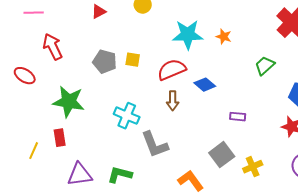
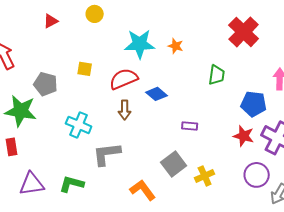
gray pentagon: (105, 62) -> (46, 84), moved
green trapezoid: (265, 66) -> (217, 75), turned 140
gray L-shape: (155, 145) -> (107, 154), turned 104

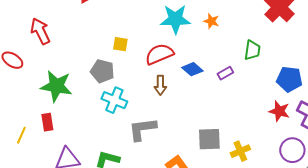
gray pentagon: (46, 84) -> (102, 71), moved
purple rectangle: (190, 126) -> (225, 73), moved, turned -35
gray square: (174, 164) -> (209, 139), turned 35

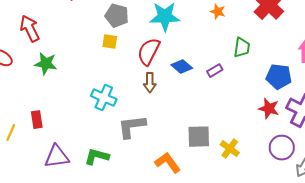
orange star: (211, 21) -> (218, 12), moved
red semicircle: (159, 54) -> (149, 52), turned -40
gray pentagon: (102, 71) -> (117, 16), moved
green star: (56, 86) -> (46, 64), moved, size x0.7
yellow cross: (240, 151) -> (230, 149), turned -30

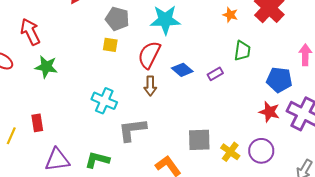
orange star: (218, 12) -> (230, 15), moved
purple circle: (282, 148) -> (261, 151), moved

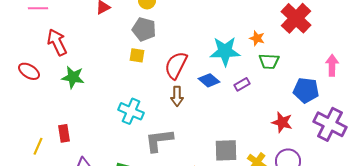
orange star: (230, 15) -> (257, 38), moved
cyan star: (165, 20) -> (225, 51), moved
green trapezoid: (242, 51) -> (269, 61), turned 85
red star: (269, 112) -> (282, 122), moved

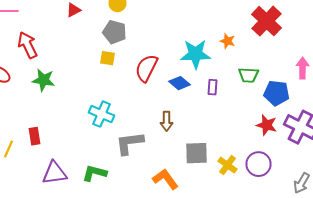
green trapezoid: (269, 61) -> (248, 75), moved
purple rectangle: (242, 84) -> (212, 87), turned -56
brown arrow: (177, 96) -> (166, 121), moved
red star: (282, 122) -> (266, 125), moved

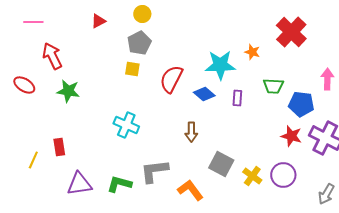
gray pentagon: (114, 32) -> (139, 43), turned 30
gray L-shape: (130, 143) -> (154, 171), moved
gray square: (196, 153) -> (221, 164), turned 30

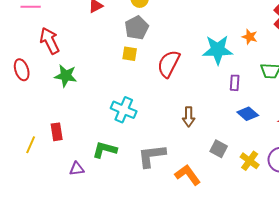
red ellipse: (24, 85) -> (22, 70), turned 40
blue diamond: (204, 94) -> (248, 114), moved
gray square: (221, 164) -> (219, 149), size x0.7
purple triangle: (79, 184) -> (77, 169), size x0.6
green L-shape: (119, 184) -> (105, 150), moved

